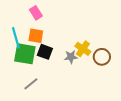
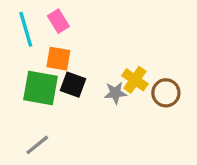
cyan line: (16, 38) -> (26, 29), moved
gray line: (31, 84) -> (37, 145), moved

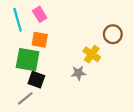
black square: (73, 85) -> (36, 80), moved
gray star: (115, 93) -> (78, 73), moved
brown circle: (166, 93) -> (113, 34), moved

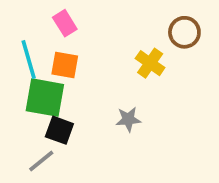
cyan line: (18, 20) -> (29, 59), moved
brown circle: (113, 34) -> (184, 32), moved
yellow cross: (92, 54) -> (150, 63), moved

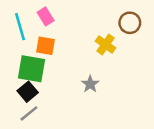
cyan line: (29, 59) -> (20, 27), moved
gray star: (128, 119) -> (90, 84), turned -30
black square: (59, 130) -> (28, 92), moved, turned 30

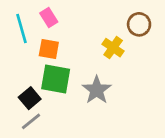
green square: (32, 69) -> (56, 79), moved
gray star: (90, 84) -> (97, 90), size x1.5

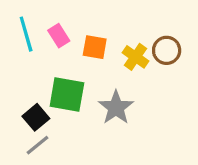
pink rectangle: (49, 18) -> (59, 36), moved
brown circle: (139, 24) -> (167, 50), moved
orange square: (49, 49) -> (95, 47), moved

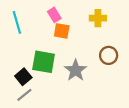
pink rectangle: (59, 36) -> (54, 15), moved
brown circle: (167, 50) -> (109, 55), moved
yellow cross: (136, 57) -> (98, 18), moved, turned -35

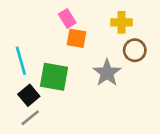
cyan line: (17, 22) -> (21, 61), moved
brown circle: (109, 55) -> (135, 50), moved
gray star: (76, 70) -> (107, 73), moved

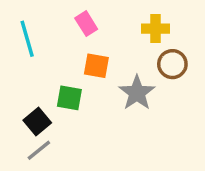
orange square: (77, 38) -> (96, 66), moved
cyan line: (21, 61) -> (27, 39), moved
green square: (54, 77) -> (69, 98), size x0.7

